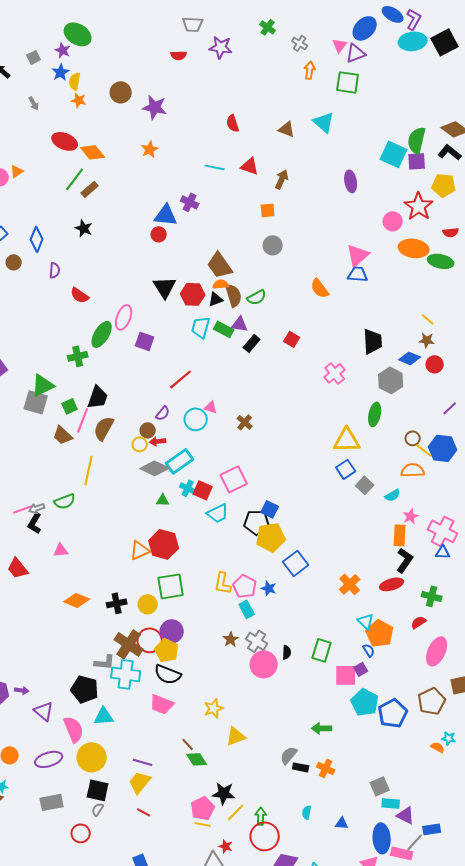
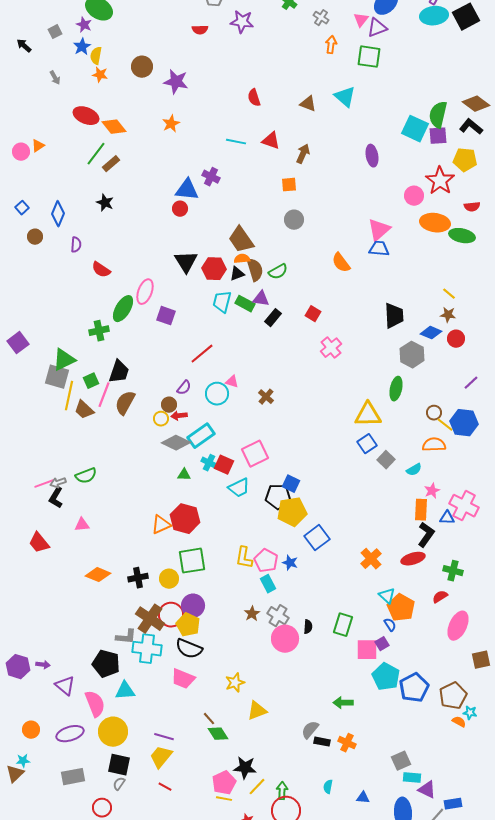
pink cross: (335, 373) -> (331, 348), moved
yellow line: (89, 470) -> (69, 396), moved
blue triangle: (443, 552) -> (447, 518), moved
brown pentagon: (432, 701) -> (453, 696), moved

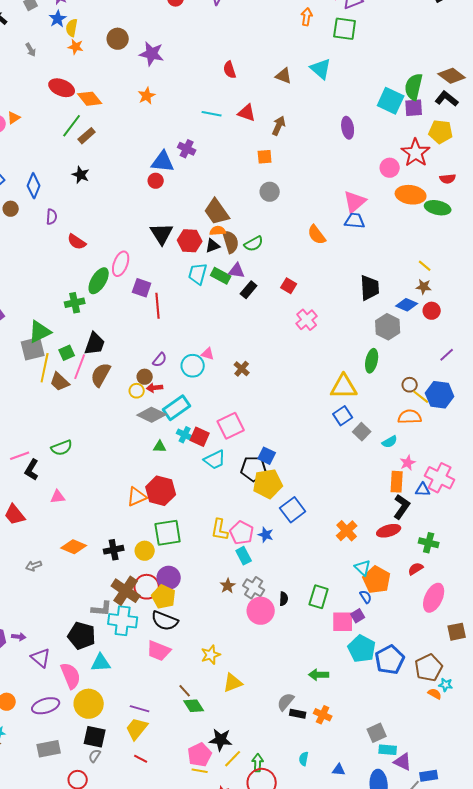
red line: (202, 354) -> (158, 306), moved, turned -55
gray square: (57, 377) -> (33, 349), turned -30
gray arrow: (58, 483) -> (34, 566), moved

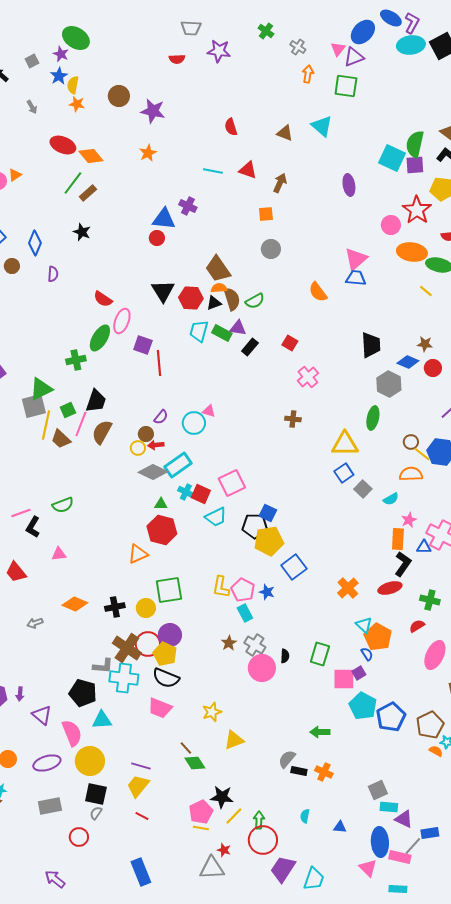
red semicircle: (77, 242) -> (103, 299), moved
yellow line: (425, 266) -> (426, 291), moved
brown cross: (242, 369) -> (293, 419), moved, turned -35
red hexagon: (161, 491) -> (162, 530), moved
purple arrow: (19, 637) -> (20, 694), turned 88

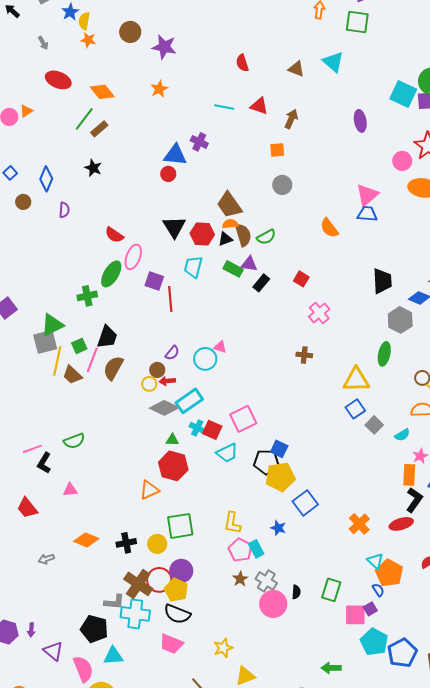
red ellipse: (63, 145) -> (58, 80), moved
cyan trapezoid: (199, 331) -> (193, 267), moved
pink pentagon: (243, 590) -> (240, 550), moved

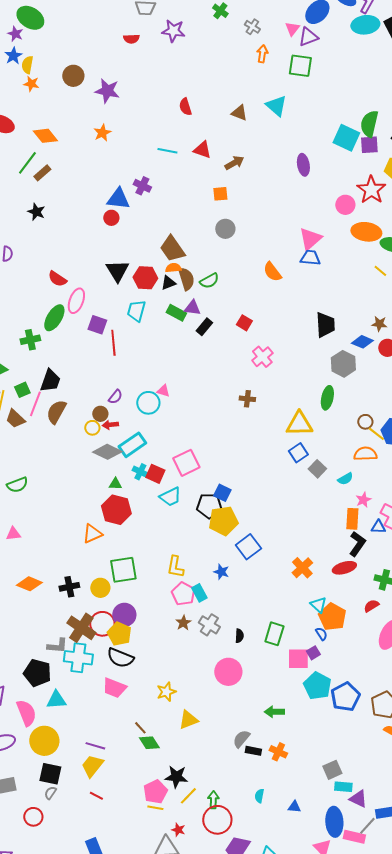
brown arrow: (291, 119) -> (234, 163), turned 36
pink circle: (273, 604) -> (228, 672), moved

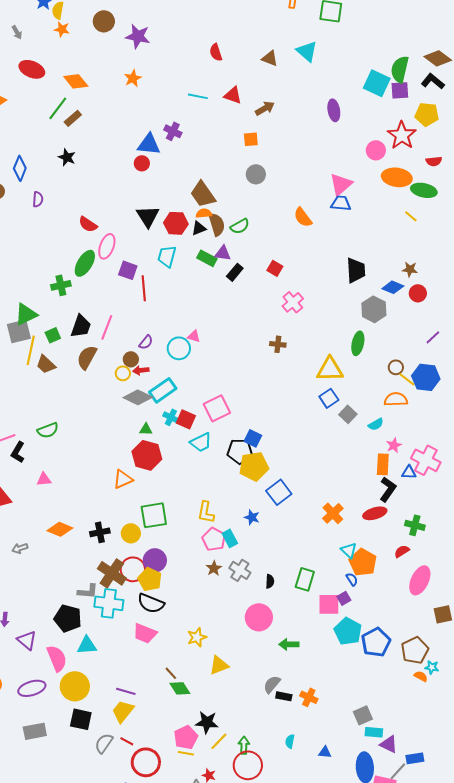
pink line: (35, 404) -> (107, 327), moved
green arrow: (274, 712) -> (289, 644), moved
gray semicircle: (50, 793) -> (104, 743), moved, size x1.5
red circle: (33, 817) -> (146, 762), moved, size x1.5

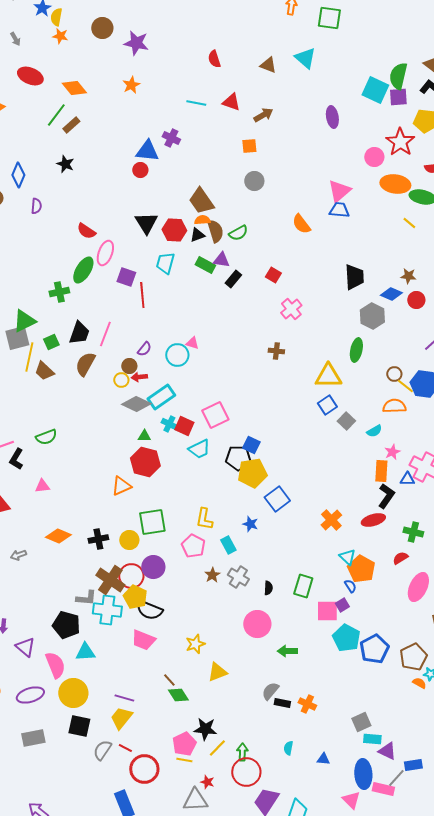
pink pentagon: (214, 539) -> (193, 546), moved
yellow pentagon: (150, 579) -> (135, 597), moved

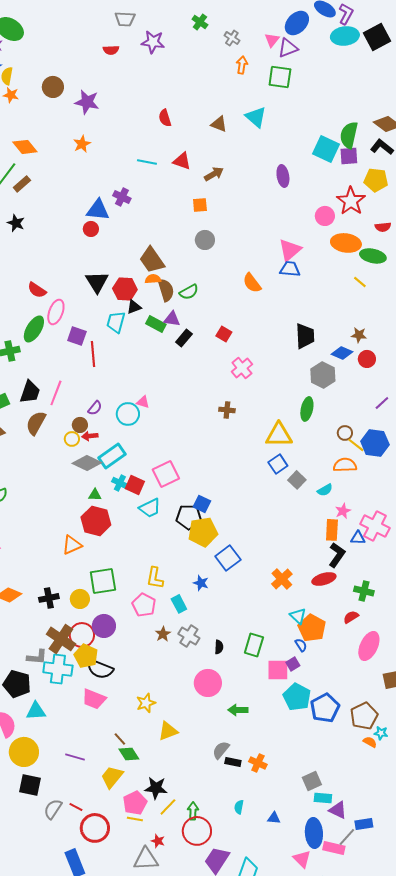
black triangle: (197, 235) -> (134, 307), moved
yellow trapezoid: (121, 718) -> (112, 777), moved

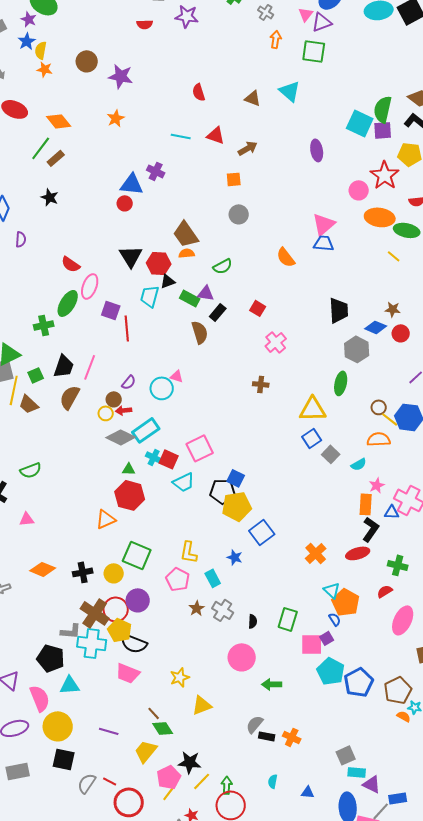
brown semicircle: (166, 290) -> (200, 332), moved
green square: (103, 581) -> (137, 555), turned 32
yellow line: (135, 819) -> (169, 793), turned -63

